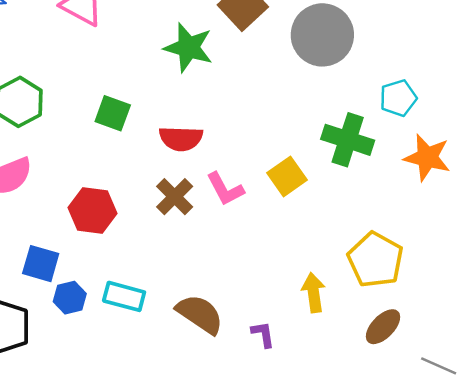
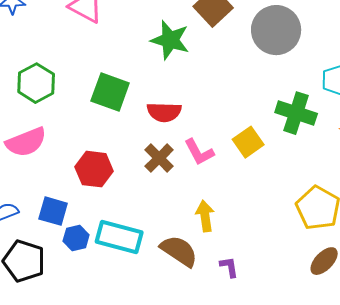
green square: (113, 113) -> (110, 92), size x1.4
yellow arrow: (314, 293) -> (205, 216), moved
cyan rectangle: (124, 296) -> (119, 237), size x1.4

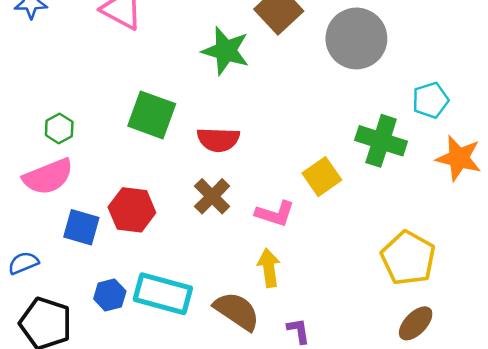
green hexagon: (36, 83) -> (59, 129), moved, size x0.6
pink L-shape: (199, 152) -> (275, 214), moved, turned -44
blue square: (53, 211) -> (81, 227), moved

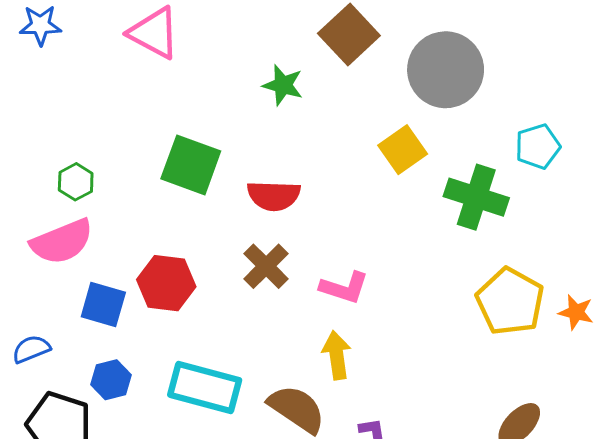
green star: (226, 51) -> (283, 85), size x0.7
orange star: (459, 158) -> (576, 312), moved, size x0.6
yellow square: (322, 177) -> (403, 150), moved
yellow pentagon: (408, 258) -> (510, 301), moved
blue hexagon: (110, 295) -> (111, 380), moved

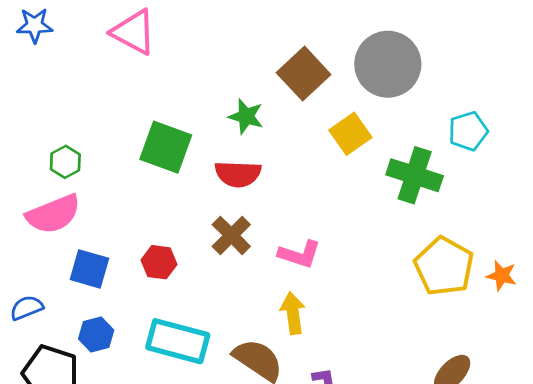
brown square: (349, 34) -> (304, 74), moved
green star: (283, 85) -> (246, 116), moved
red hexagon: (166, 283) -> (159, 262), moved, size x0.7

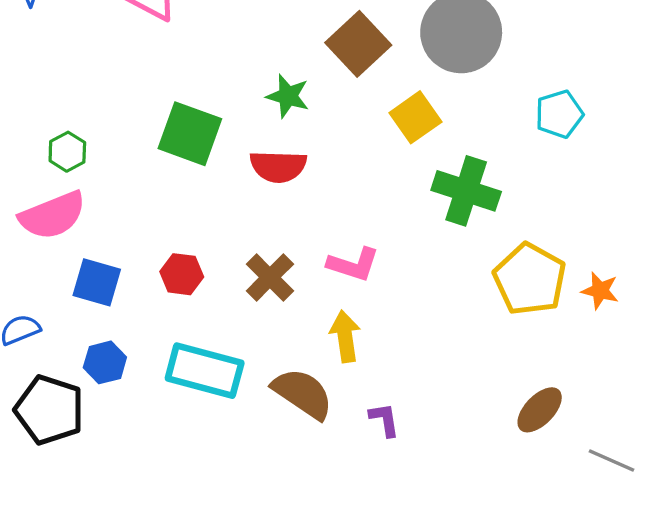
green cross: (415, 175) -> (466, 191), moved
brown cross: (231, 235) -> (270, 277), moved

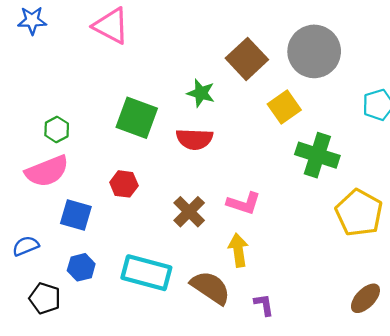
red hexagon: (182, 274) -> (124, 184), moved
black pentagon: (49, 410) -> (45, 298), size x0.7

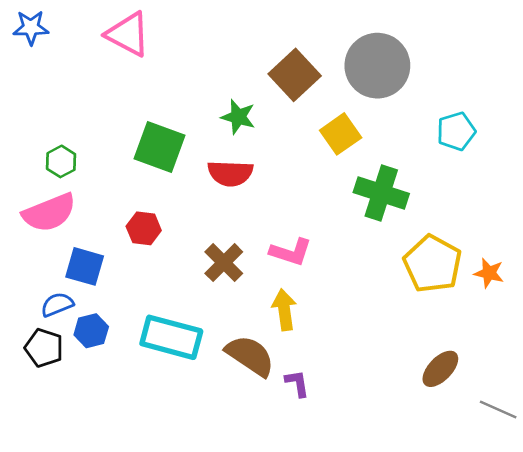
blue semicircle: (26, 246) -> (57, 305), moved
black pentagon: (45, 298) -> (44, 348), moved
purple L-shape: (264, 305) -> (297, 383), moved

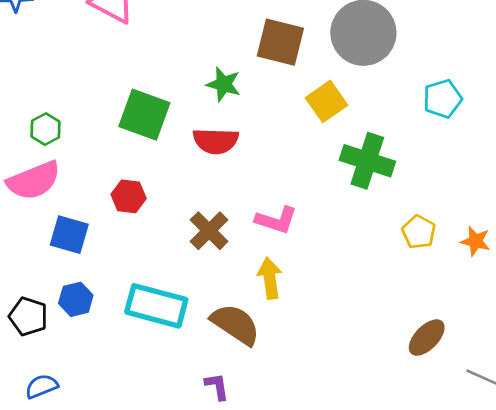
brown square: (295, 75) -> (280, 42), turned -33
yellow pentagon: (432, 264) -> (419, 232), size x0.6
blue semicircle: (57, 305) -> (42, 386), moved
purple L-shape: (297, 383) -> (217, 386), moved

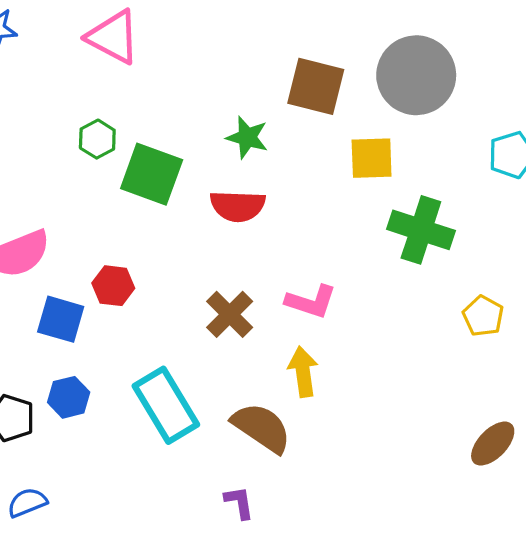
yellow square: (326, 101) -> (372, 158), turned 33
green hexagon: (45, 129) -> (97, 139), moved
red hexagon: (129, 196) -> (113, 286), moved
cyan rectangle: (156, 306) -> (166, 405), turned 44

